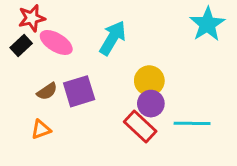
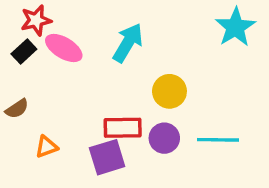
brown semicircle: (47, 91) -> (17, 109), moved
purple square: (79, 91) -> (107, 157), moved
purple circle: (151, 104) -> (164, 138), moved
red rectangle: (140, 126) -> (123, 128), moved, turned -44

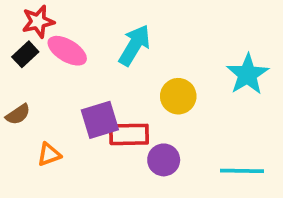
cyan star: (235, 27) -> (247, 74), moved
purple circle: (164, 138) -> (164, 160), moved
cyan line: (218, 140) -> (242, 171), moved
purple square: (107, 157) -> (100, 120), moved

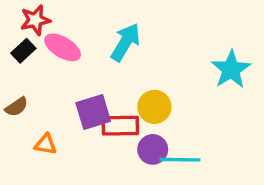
yellow circle: (178, 96) -> (154, 107), moved
orange triangle: (49, 154) -> (46, 144), turned 30
cyan line: (242, 171) -> (180, 160), moved

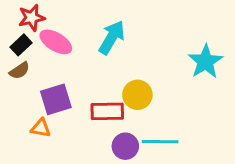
brown semicircle: (17, 107) -> (20, 71), moved
purple square: (93, 112) -> (56, 99), moved
purple circle: (153, 149) -> (125, 146), moved

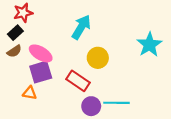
pink ellipse: (56, 42) -> (41, 53), moved
yellow circle: (137, 95) -> (98, 58), moved
red rectangle: (107, 111) -> (78, 81), turned 35

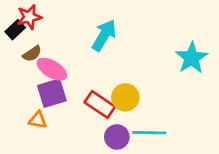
black rectangle: (15, 33) -> (15, 30), moved
brown semicircle: (14, 51) -> (32, 54), moved
yellow circle: (98, 58) -> (125, 97), moved

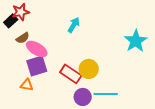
cyan arrow: (104, 35) -> (74, 25), size x0.7

